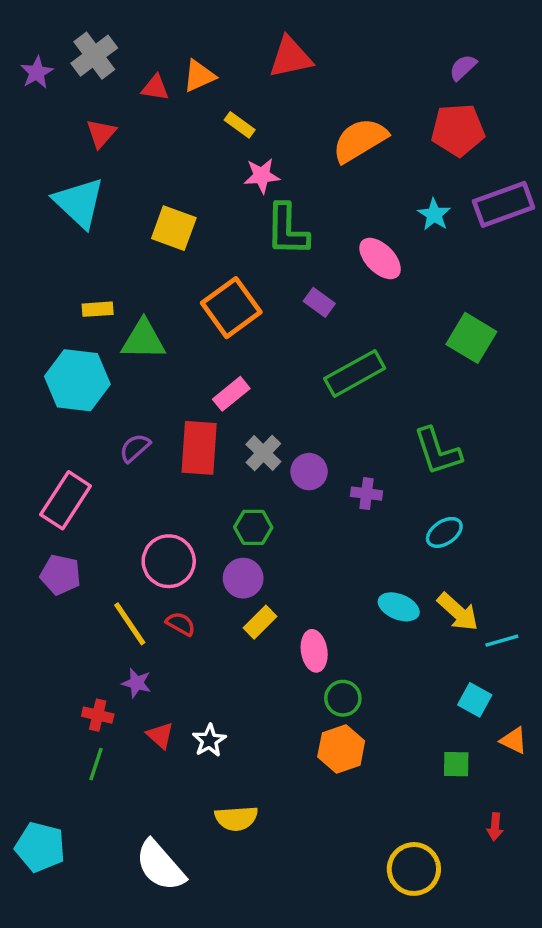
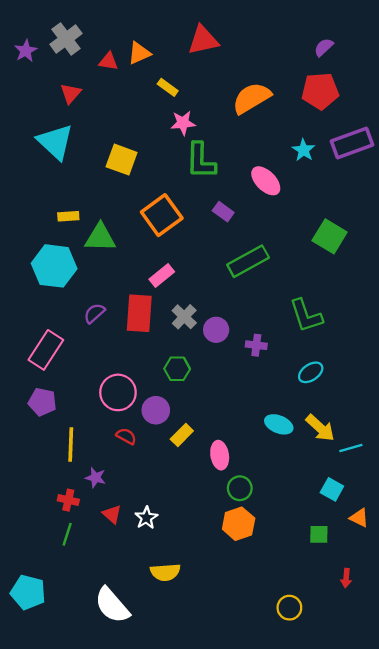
purple circle: (243, 578) -> (156, 410), moved
yellow line: (130, 624) -> (71, 444), moved, turned 36
yellow circle: (414, 869) -> (289, 608), size x0.7

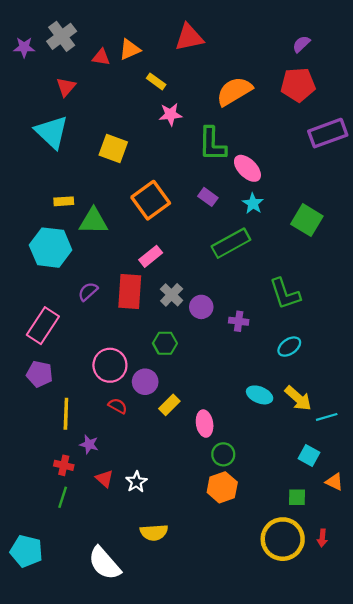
purple star: (26, 51) -> (24, 47), turned 30
cyan star: (304, 150) -> (253, 204), moved
green L-shape: (201, 161) -> (212, 144), moved
yellow circle: (289, 608) -> (283, 539), moved, size x1.8

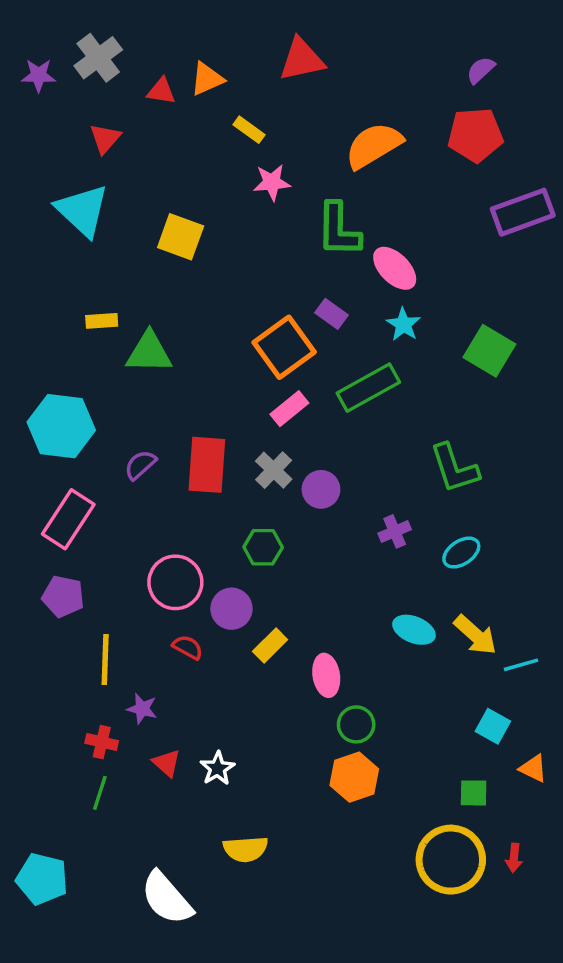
orange square: (151, 200) -> (284, 347), moved
cyan hexagon: (51, 248) -> (61, 426), moved
pink rectangle: (151, 256) -> (289, 409), moved
purple cross: (239, 321) -> (395, 531), moved, turned -30

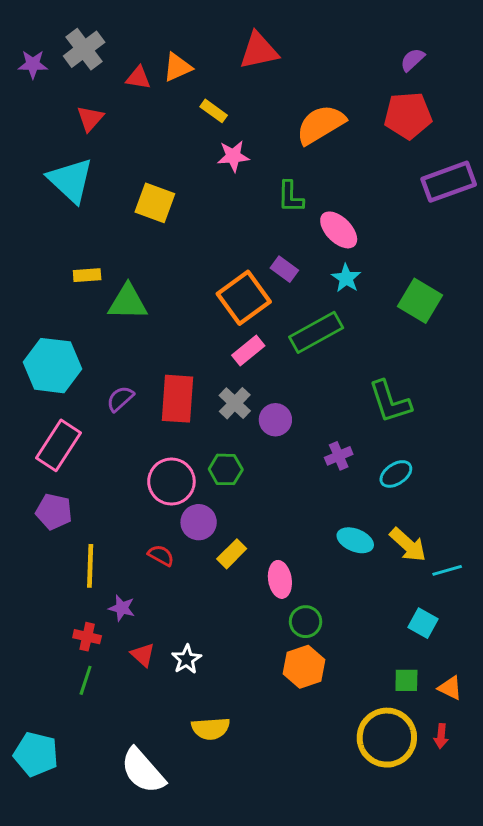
green L-shape: (339, 230) -> (290, 197), size x0.7
pink circle: (175, 582) -> (171, 482), moved
orange triangle: (533, 768) -> (450, 688), moved

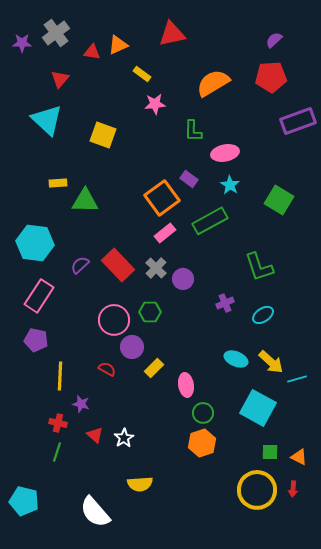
pink ellipse: (339, 230) -> (225, 153), turned -56
red rectangle: (177, 399) -> (118, 265), turned -48
cyan square: (423, 623) -> (258, 408), moved, size x1.8

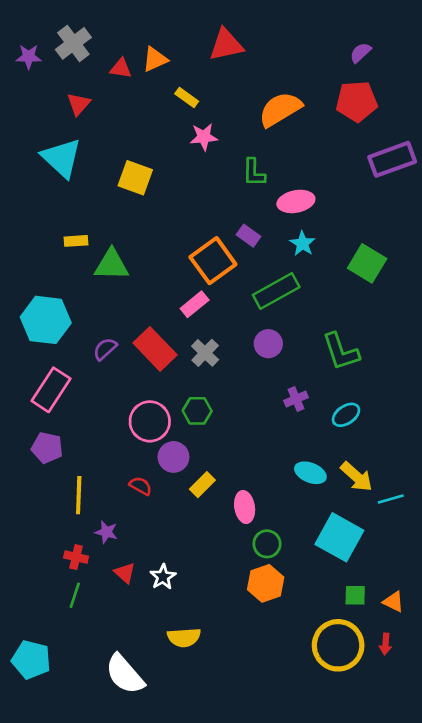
pink rectangle: (165, 233) -> (195, 304), moved
purple circle: (183, 279) -> (268, 344), moved

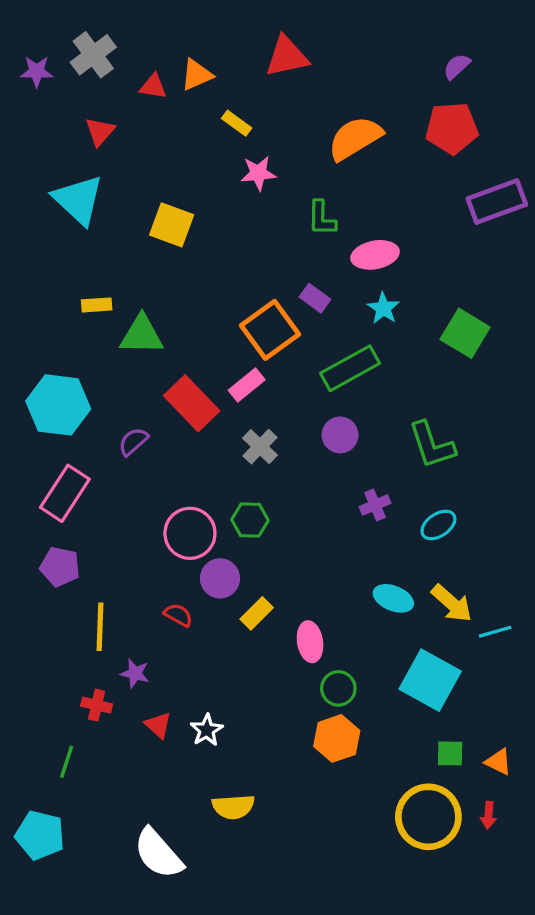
red rectangle: (155, 349) -> (192, 403), moved
green line: (75, 595) -> (67, 762), moved

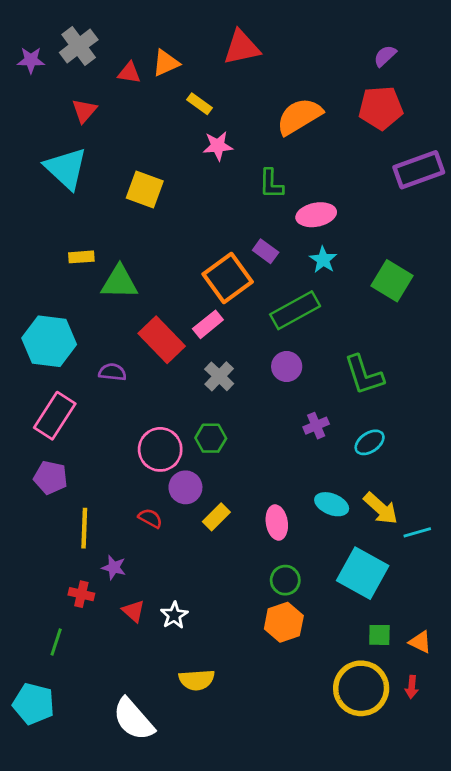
purple semicircle: (133, 442) -> (112, 372), turned 48
pink ellipse: (310, 642) -> (277, 522), moved

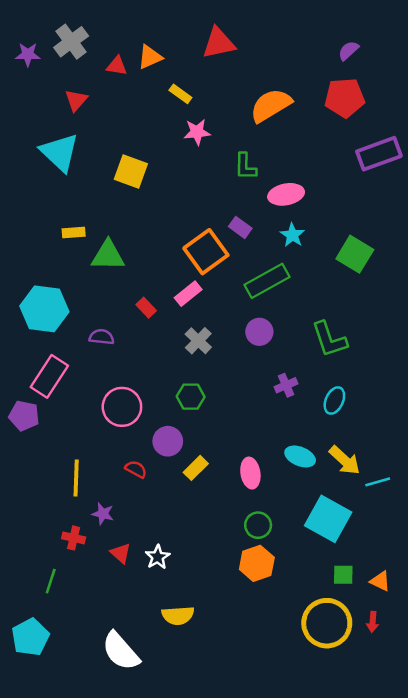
red rectangle: (162, 340) -> (146, 308), size x0.5
cyan ellipse: (370, 442) -> (334, 401), turned -32
pink circle: (160, 449) -> (122, 407), moved
purple pentagon: (51, 478) -> (24, 416), moved
cyan pentagon: (34, 704) -> (30, 637), turned 30

